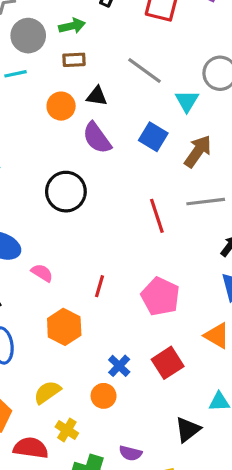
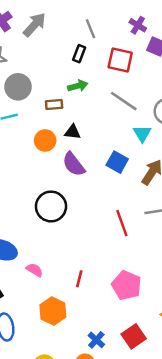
green arrow: (72, 26) -> (78, 86), moved
gray line: (144, 70) -> (124, 101), moved

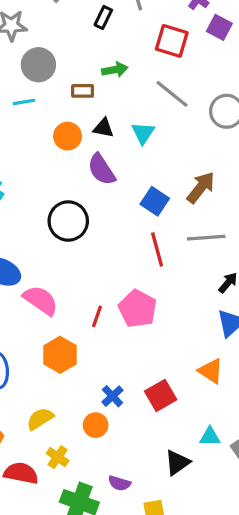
black rectangle: (79, 54) -> (103, 17), moved
cyan triangle: (142, 134) -> (143, 133), moved
blue square: (117, 162) -> (155, 201), moved
pink semicircle: (34, 270) -> (41, 300), size x1.6
pink pentagon: (126, 285) -> (138, 309), moved

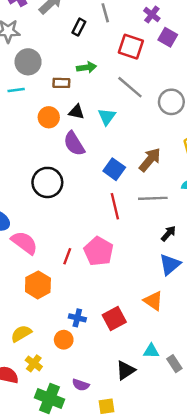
blue cross: (112, 396) -> (77, 318), turned -35

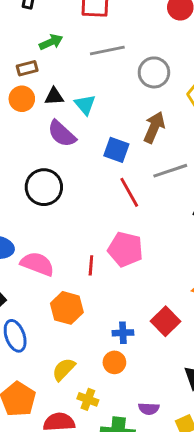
gray line: (130, 87) -> (107, 51), turned -36
gray circle: (171, 102) -> (154, 72), moved
orange circle: (49, 117) -> (22, 99), moved
cyan triangle: (107, 117) -> (85, 105), moved

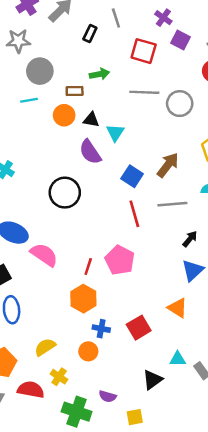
gray circle: (154, 72) -> (180, 104), moved
orange hexagon: (67, 308) -> (83, 299), moved

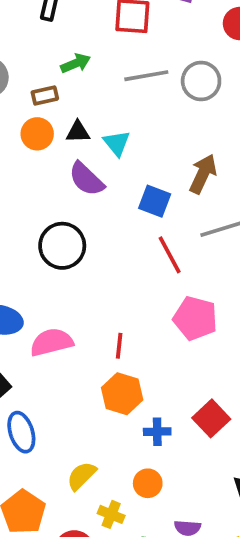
pink semicircle: (44, 255) -> (52, 342), turned -36
pink pentagon: (120, 260) -> (195, 318), moved
orange circle: (88, 351) -> (148, 483), moved

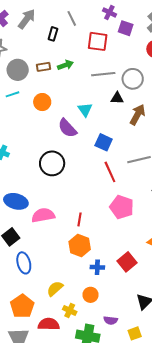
brown rectangle: (45, 96) -> (43, 67), moved
black triangle: (78, 132) -> (117, 98), moved
brown arrow: (203, 174) -> (138, 115), moved

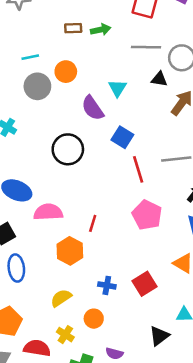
gray circle: (18, 70) -> (37, 86), moved
blue square: (104, 142) -> (122, 137), moved
orange hexagon: (80, 246) -> (70, 251), moved
yellow semicircle: (55, 289) -> (61, 298), moved

